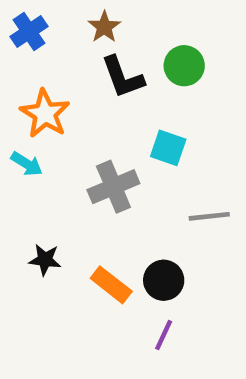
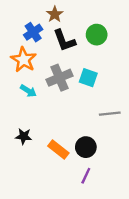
blue cross: (29, 31) -> (33, 32), moved
cyan arrow: (27, 164) -> (28, 91), moved
gray cross: (113, 187) -> (59, 78), moved

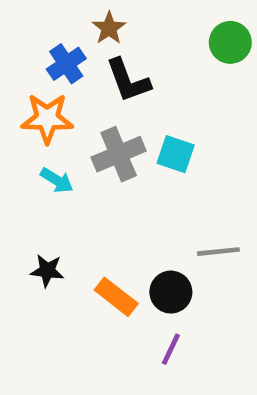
green circle: (97, 35) -> (230, 42), moved
orange star: (24, 60) -> (47, 118), turned -30
gray line: (110, 114) -> (218, 252), moved

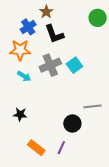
cyan square: (176, 154) -> (74, 65), turned 35
orange rectangle: (116, 297) -> (36, 148), moved
purple line: (171, 349) -> (61, 148), moved

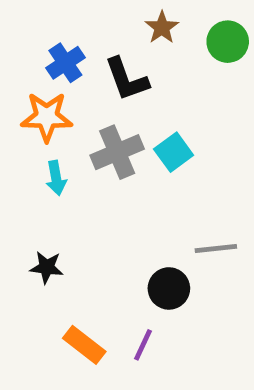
brown star: (46, 12) -> (162, 28), moved
cyan arrow: (24, 76) -> (56, 178), turned 48

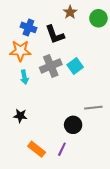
blue cross: (65, 63) -> (28, 27), turned -35

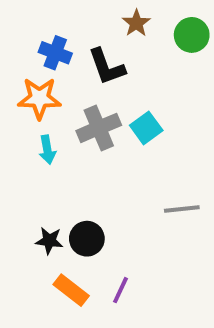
black star: (20, 116) -> (49, 241), moved
black circle: (73, 125) -> (87, 239), moved

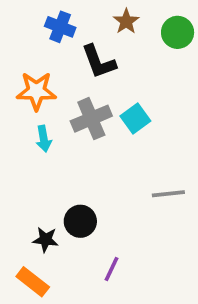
blue cross: (55, 53) -> (60, 27), moved
black star: (49, 241) -> (45, 240), moved
orange rectangle: (71, 290) -> (33, 282), moved

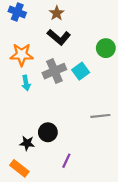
brown star: (126, 21) -> (57, 13), moved
blue cross: (60, 27) -> (17, 12), moved
green circle: (178, 32) -> (106, 48), moved
black L-shape: (99, 62) -> (59, 37), turned -30

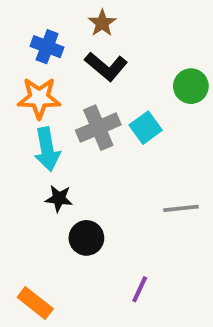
blue cross: (17, 12) -> (47, 47), moved
cyan arrow: (26, 83) -> (47, 149), size x1.5
black star: (27, 143) -> (59, 199), moved
purple line: (66, 161) -> (140, 289), moved

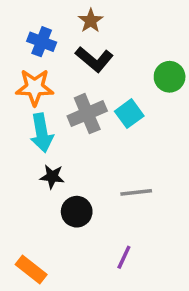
gray line: (181, 208) -> (136, 192), moved

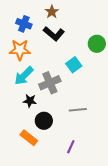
gray cross: (87, 114) -> (50, 83), moved
cyan arrow: (42, 133) -> (24, 76), turned 55
orange rectangle: (31, 269) -> (29, 138), moved

